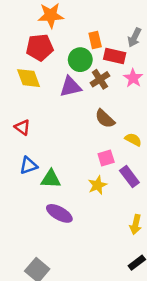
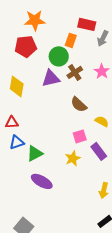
orange rectangle: (95, 40) -> (71, 40), turned 32
red rectangle: (115, 56) -> (87, 24), moved
yellow diamond: (29, 78) -> (17, 86), moved, turned 30
red triangle: (22, 127) -> (12, 122), moved, turned -40
green triangle: (51, 179) -> (35, 153), turned -30

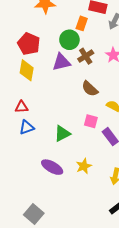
red pentagon: (26, 46) -> (29, 44), moved, turned 30
pink square: (80, 136) -> (91, 121), turned 32
green triangle: (35, 153) -> (62, 133), moved
yellow star: (73, 158) -> (84, 166), moved

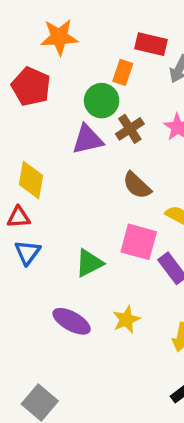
red pentagon: (29, 44) -> (31, 86), moved
yellow diamond: (27, 70) -> (31, 180), moved
pink square: (91, 121) -> (139, 242), size x1.5
blue triangle: (27, 127) -> (27, 252), turned -35

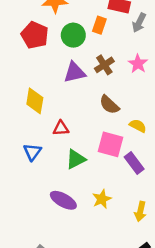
green circle: (102, 101) -> (73, 35), moved
red triangle: (19, 217) -> (61, 128), moved

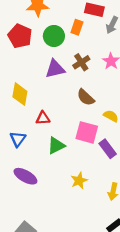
purple ellipse: (63, 200) -> (25, 176), moved

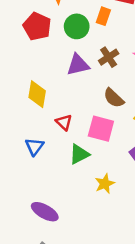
red triangle: (43, 118) -> (64, 122), turned 48
pink square: (87, 132) -> (101, 129), moved
purple ellipse: (25, 176) -> (45, 212), moved
yellow star: (79, 181) -> (105, 184), moved

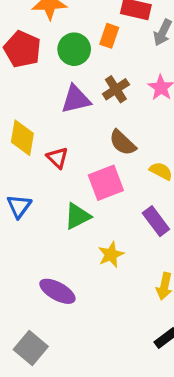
red triangle: (64, 122) -> (57, 158), moved
pink square: (101, 129) -> (106, 183), turned -36
purple ellipse: (45, 212) -> (57, 291), moved

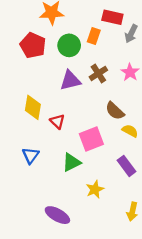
brown semicircle: (123, 143) -> (115, 111), moved

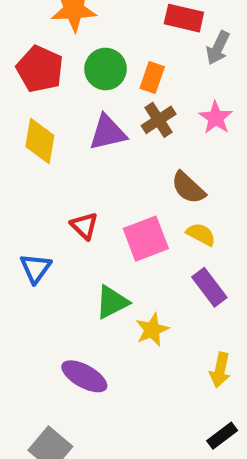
orange rectangle: (94, 36) -> (152, 77), moved
yellow diamond: (33, 107) -> (40, 141), moved
red triangle: (57, 121) -> (84, 226), moved
yellow semicircle: (130, 131) -> (201, 234), moved
green triangle: (71, 162) -> (112, 302), moved

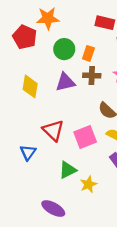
red pentagon: (40, 69) -> (25, 37), moved
brown cross: (159, 120) -> (92, 75), turned 35
red triangle: (84, 226) -> (53, 130), size x1.5

